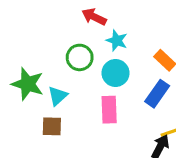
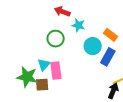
cyan circle: (116, 73) -> (93, 46), moved
green star: (28, 84) -> (27, 77), moved
pink rectangle: (109, 110) -> (56, 71), moved

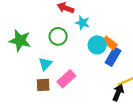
orange rectangle: (110, 35) -> (110, 43), moved
pink rectangle: (56, 71) -> (66, 79), moved, turned 54
green star: (27, 77) -> (20, 40), moved

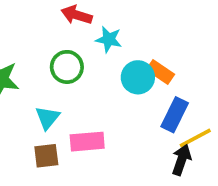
blue rectangle: (113, 57) -> (175, 115), moved
pink rectangle: (66, 79) -> (87, 142), turned 42

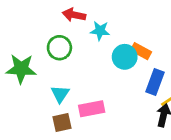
green circle: (67, 67) -> (59, 48), moved

